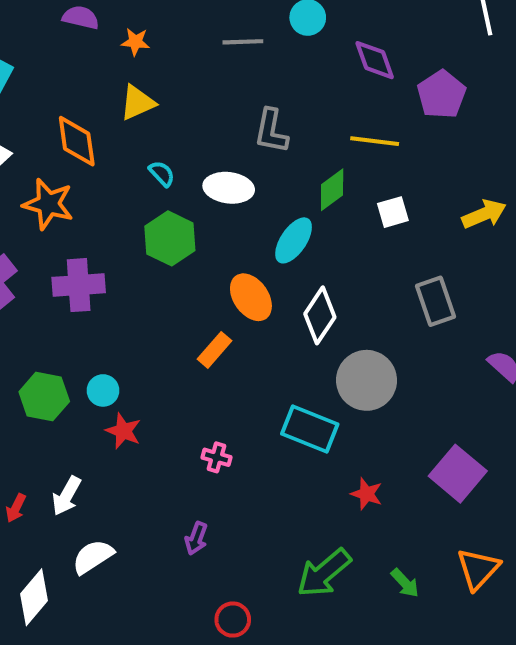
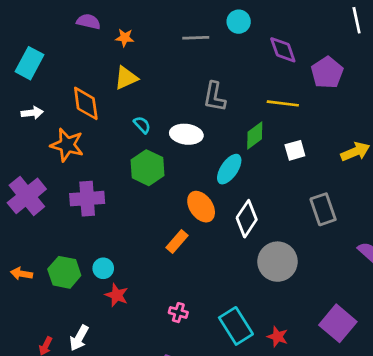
cyan rectangle: (310, 429) -> (236, 326), moved, turned 36

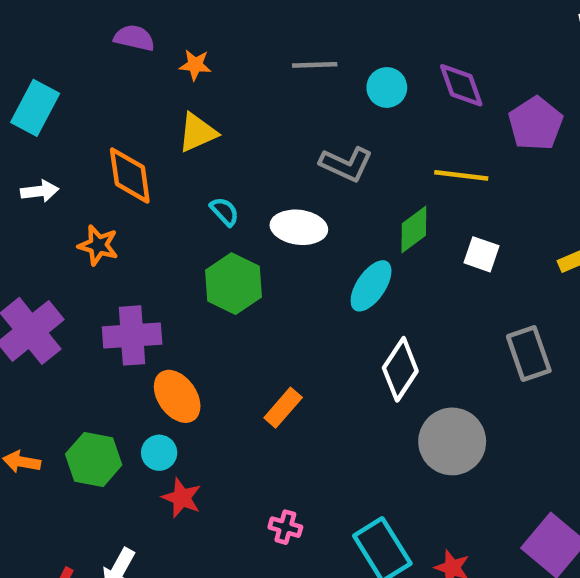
cyan circle: (239, 22) -> (387, 87), moved
gray L-shape: (214, 97) -> (346, 164), turned -76
orange star: (67, 145) -> (98, 245), size x0.7
white square: (295, 150) -> (481, 254), turned 35
orange ellipse: (201, 207) -> (177, 396), moved

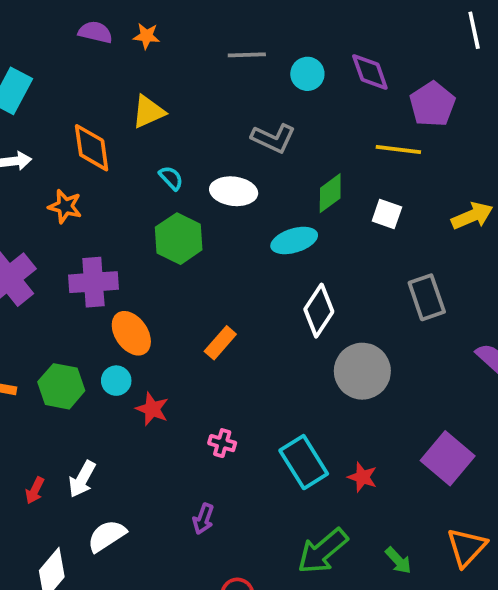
orange star: (195, 65) -> (146, 36), moved
yellow line: (461, 175) -> (398, 150), moved
cyan ellipse: (371, 286) -> (294, 240), turned 39
red star: (182, 498) -> (152, 409), moved

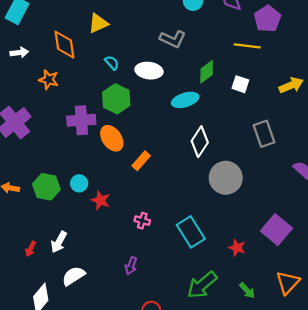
purple cross: (93, 282) -> (81, 120), moved
orange ellipse: (131, 333) -> (112, 138), moved
red star: (362, 477) -> (237, 248), moved

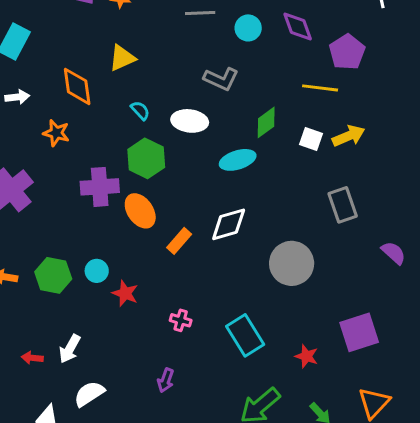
yellow arrow: (291, 85) -> (349, 136), moved
white diamond: (200, 142) -> (229, 224), moved, turned 40
purple square: (276, 230) -> (359, 332), turned 32
red arrow: (31, 249) -> (32, 358), turned 70

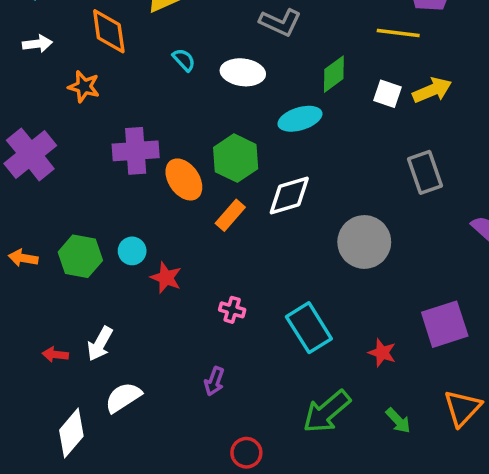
green hexagon: (146, 158) -> (236, 158), moved

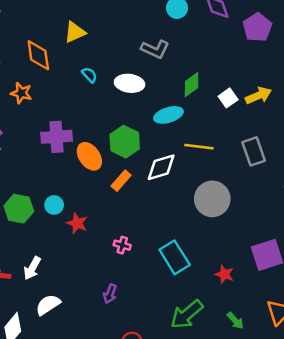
yellow line: (398, 33) -> (199, 147), moved
white square: (387, 94) -> (228, 98), turned 36

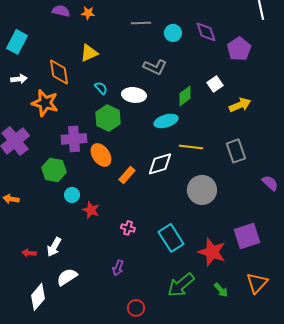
orange star: (21, 93) -> (45, 103), size x1.5
white square: (228, 98) -> (215, 84), moved
green hexagon: (125, 142) -> (108, 118), moved
green hexagon: (19, 209) -> (54, 170), moved
red star: (224, 274) -> (212, 252), size x1.8

